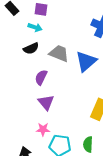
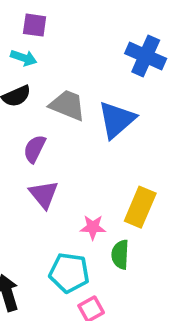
pink star: (43, 129) -> (93, 227), moved
green semicircle: (88, 144) -> (120, 255), moved

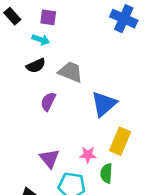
blue cross: (146, 56) -> (124, 19), moved
blue triangle: (117, 120) -> (104, 104), moved
purple triangle: (44, 194) -> (49, 159), moved

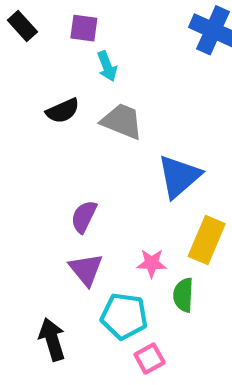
cyan arrow: (41, 40) -> (107, 66), moved, turned 49
purple semicircle: (48, 102) -> (84, 217), moved

